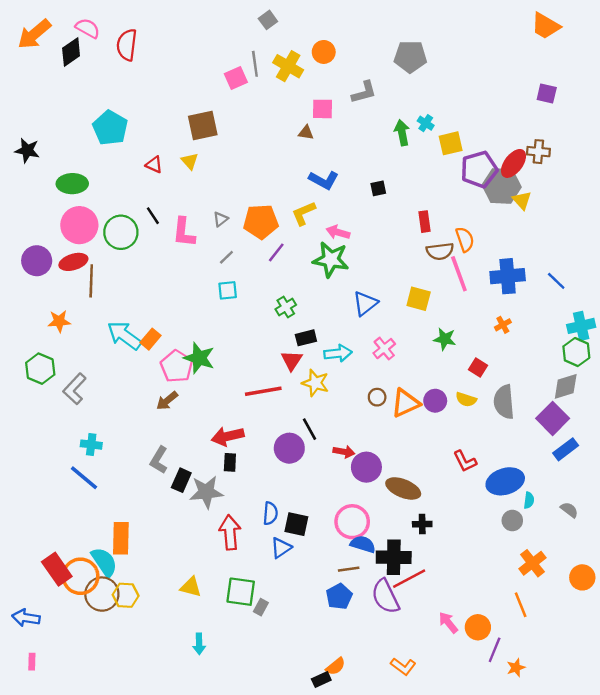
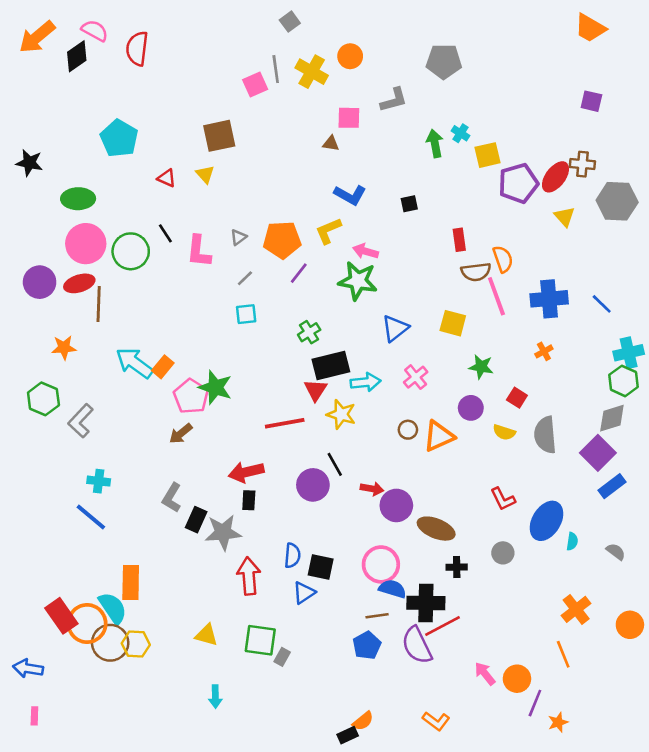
gray hexagon: (502, 186) -> (617, 201), moved
black rectangle: (306, 338) -> (331, 366), size x1.6
purple circle: (435, 401) -> (471, 408), moved
blue ellipse: (505, 481) -> (547, 521), turned -42
gray circle: (512, 521) -> (503, 553), moved

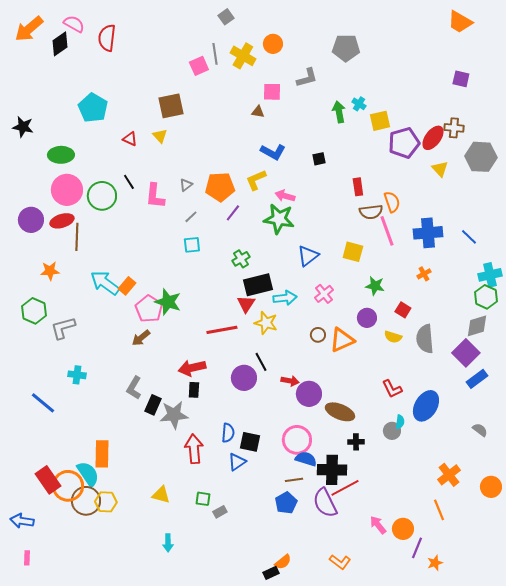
gray L-shape: (81, 421) -> (63, 328), turned 32
blue line: (91, 517) -> (43, 403), moved
cyan semicircle: (572, 541) -> (400, 422), moved
green square: (260, 640) -> (203, 499), size x0.6
gray rectangle: (282, 657) -> (220, 512), turned 32

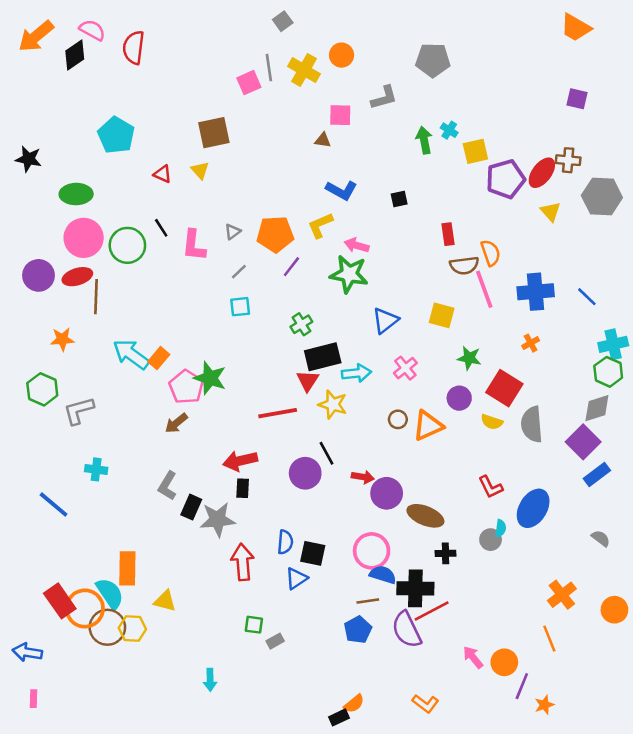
red square: (403, 310) -> (504, 388), size x1.8
yellow triangle: (161, 495) -> (165, 601), moved

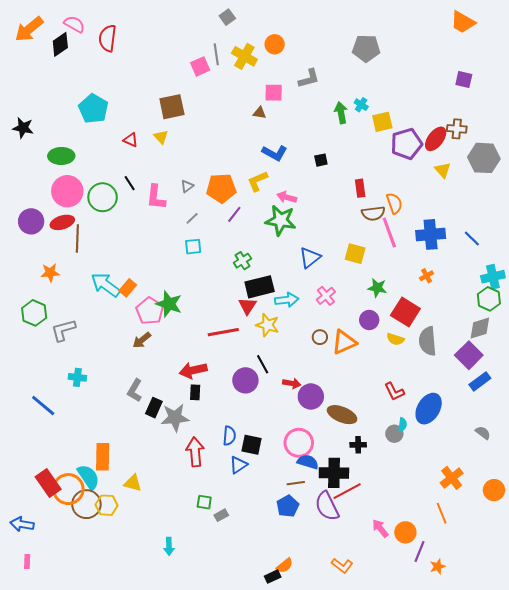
gray pentagon: (433, 60) -> (366, 48), moved

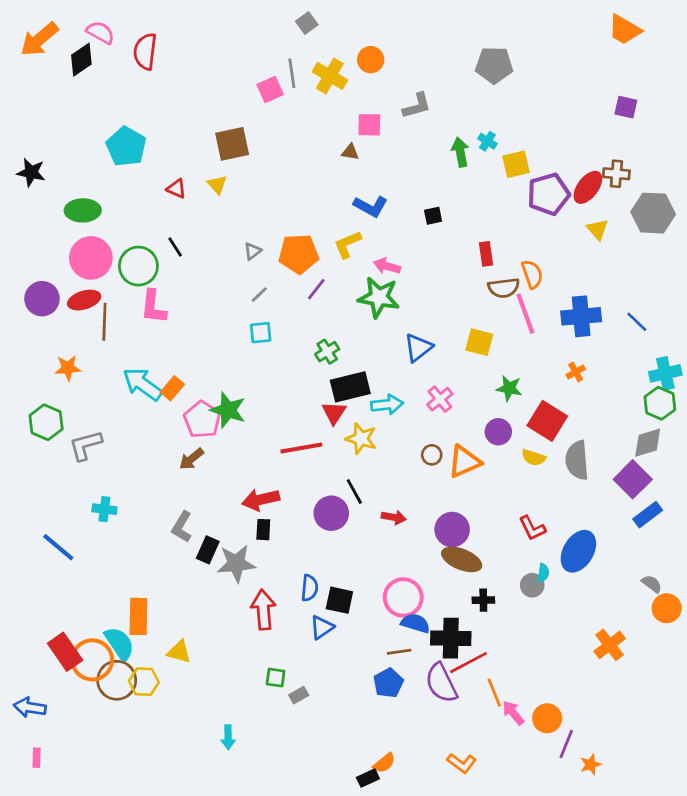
pink L-shape: (156, 197) -> (153, 307), moved
purple circle: (311, 396) -> (452, 530), moved
orange circle: (494, 490) -> (667, 608), moved
orange line: (442, 513) -> (494, 692), moved

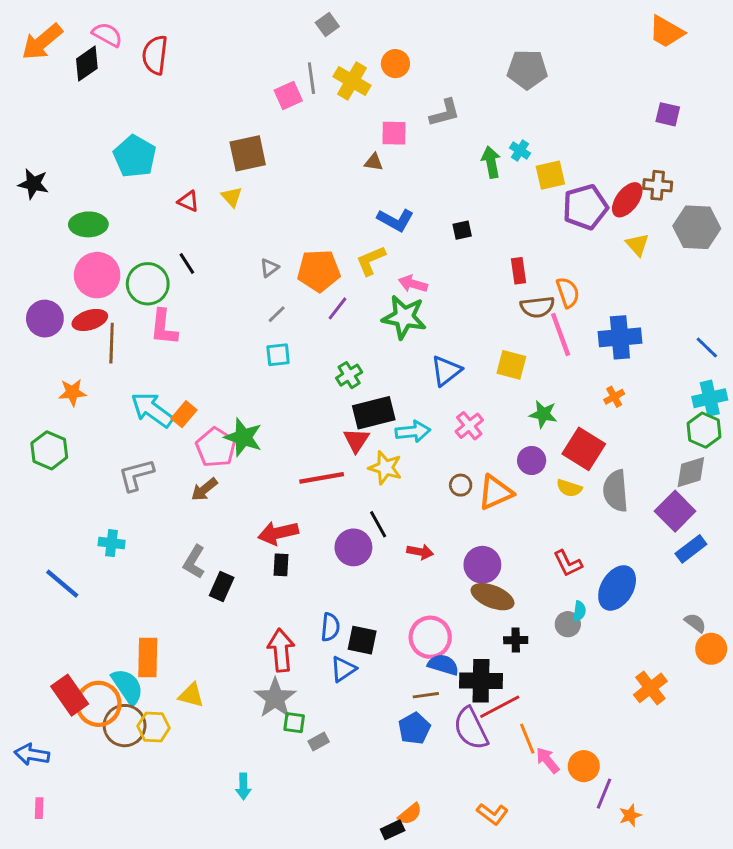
blue line: (637, 322) -> (707, 348), moved
gray L-shape: (85, 445) -> (136, 475), moved
gray star: (236, 563) -> (275, 698), moved, turned -30

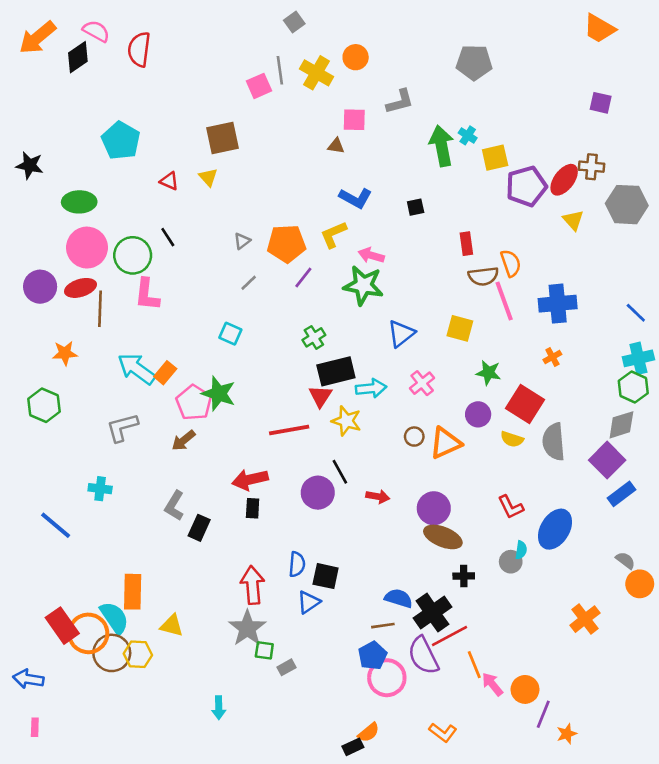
green arrow: (491, 162) -> (442, 146), size x1.4
cyan square: (278, 355) -> (230, 334), moved, turned 30
pink circle: (430, 637) -> (387, 678), moved
black cross: (481, 681) -> (432, 613), turned -36

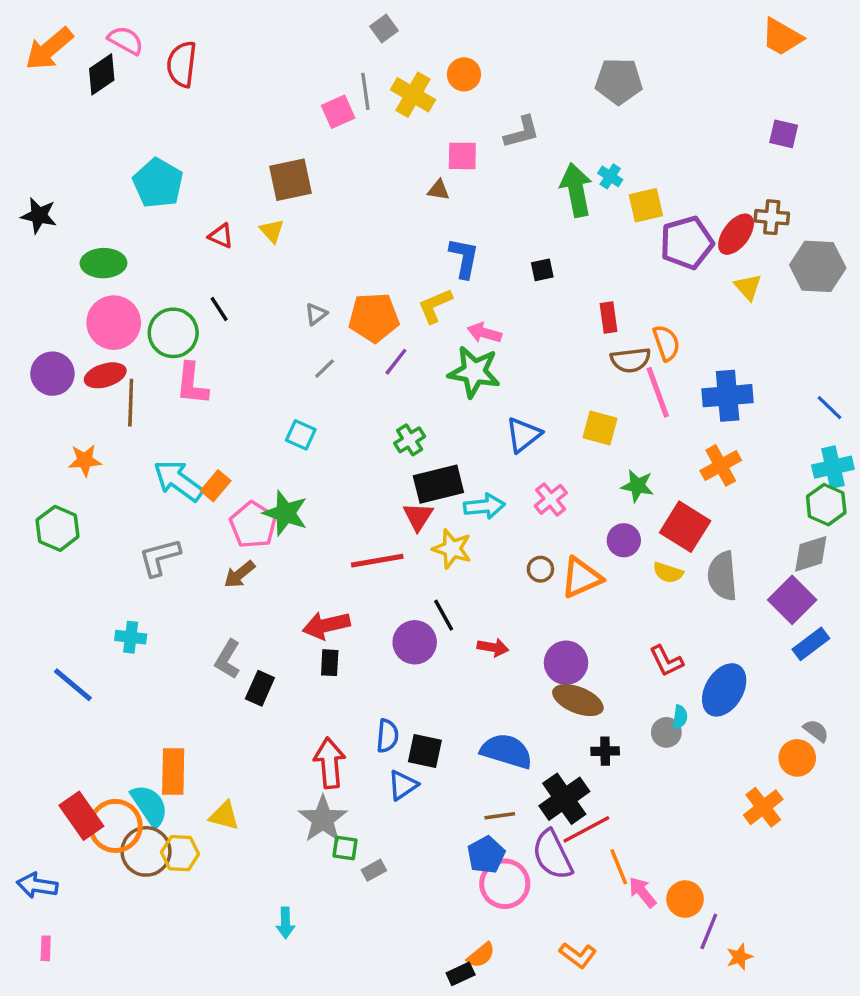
blue L-shape: (356, 198) -> (464, 258), turned -108
orange cross: (552, 357) -> (721, 465), size x1.6
orange circle: (640, 584) -> (797, 758), moved
blue semicircle: (399, 598) -> (506, 751), moved, size x1.4

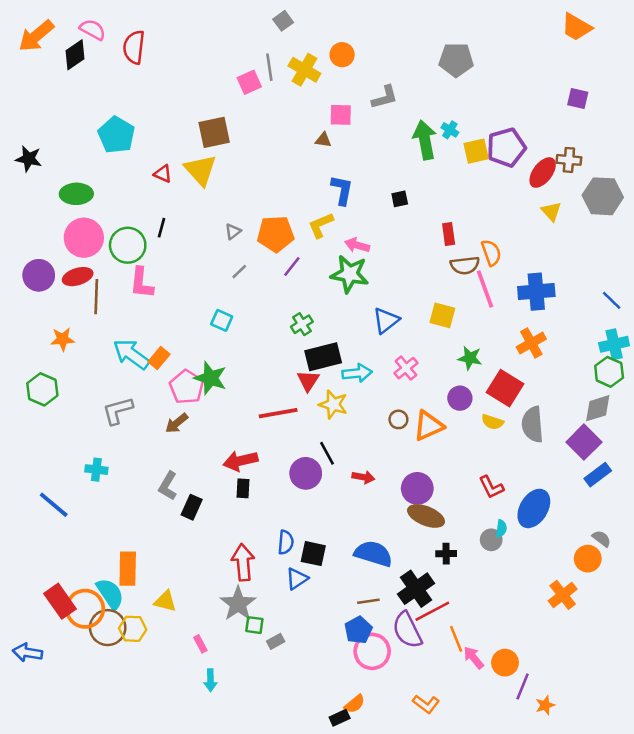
yellow triangle: (272, 231) -> (200, 170), size x1.8
purple pentagon: (687, 243) -> (506, 147), moved
black line: (219, 309) -> (162, 228), turned 48
pink rectangle: (46, 948) -> (200, 644), moved, turned -30

